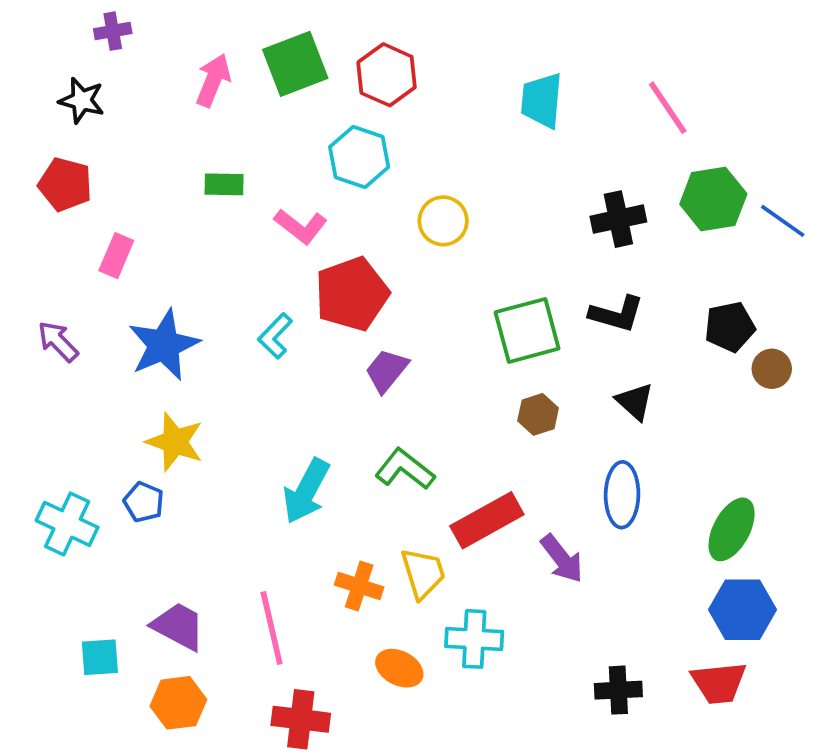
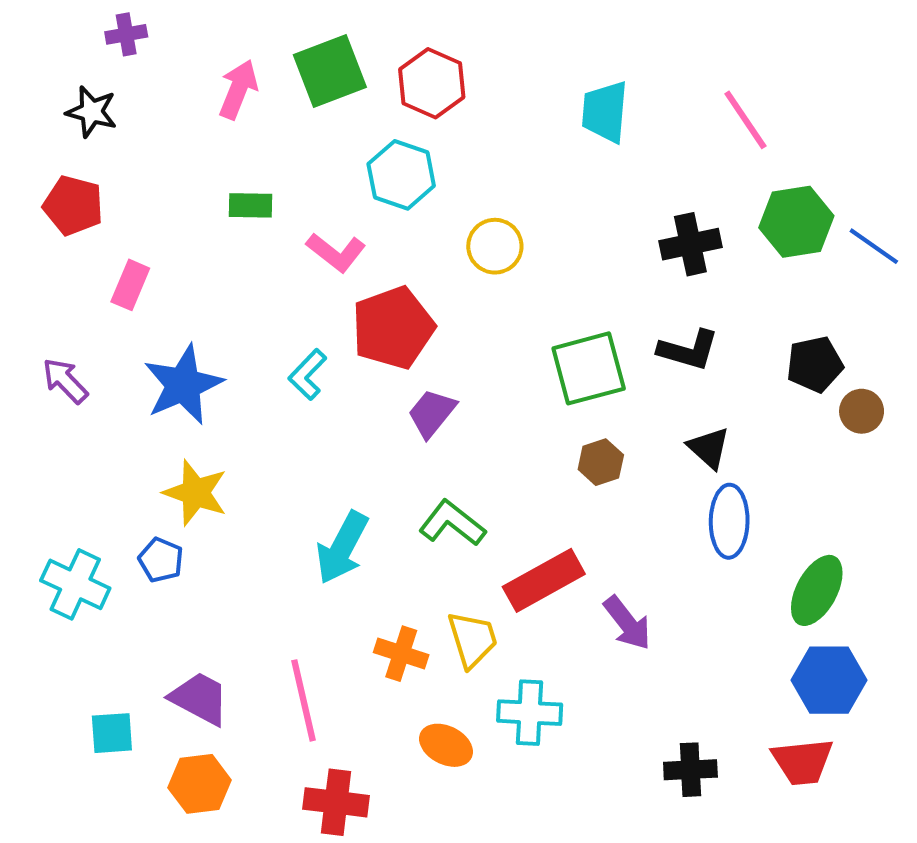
blue ellipse: (622, 495) -> (729, 521), moved

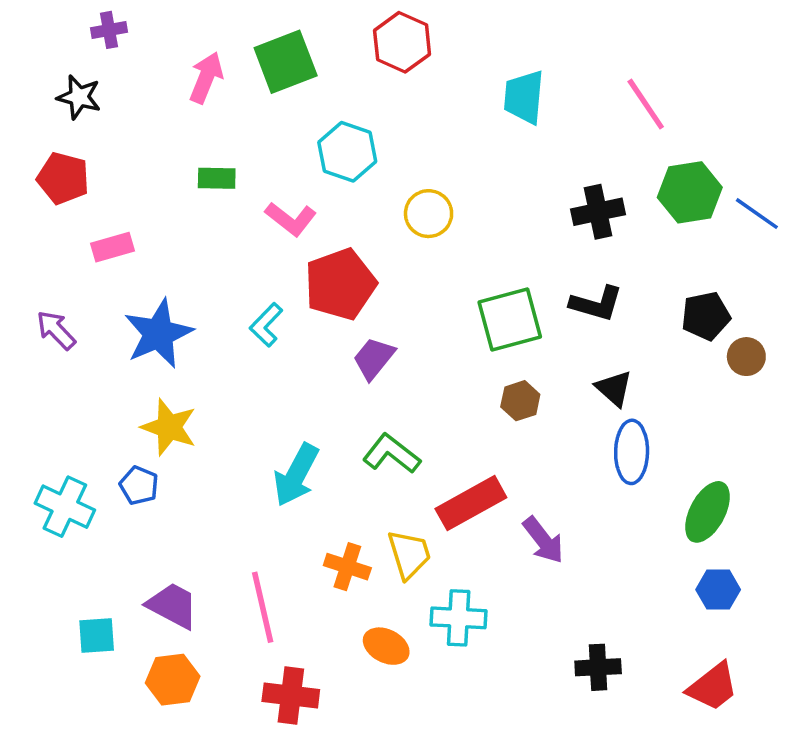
red hexagon: (432, 83) -> (402, 42), moved
pink rectangle: (130, 285) -> (113, 247), turned 51
blue hexagon: (829, 680) -> (718, 590), size x0.7
red trapezoid: (802, 762) -> (713, 687), moved, turned -32

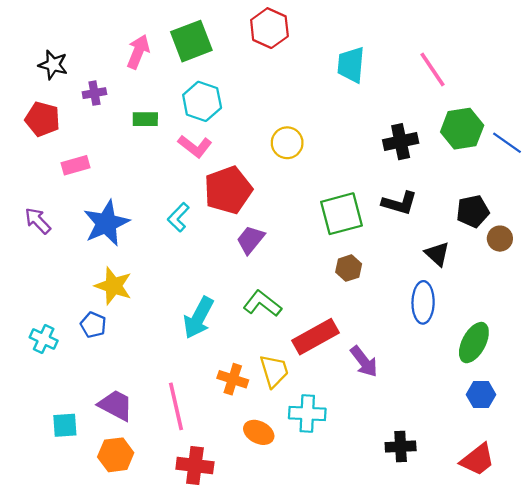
purple cross: (109, 30) -> (94, 93), moved
cyan hexagon: (347, 152) -> (202, 101), moved
black triangle: (614, 388) -> (437, 254), moved
cyan cross: (65, 507) -> (44, 339), size x0.7

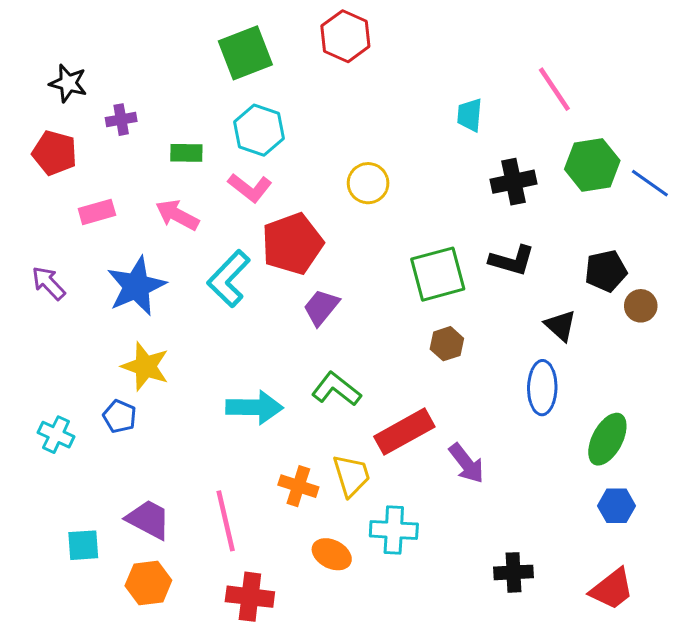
pink arrow: (138, 52) -> (177, 215), moved, turned -84
cyan trapezoid: (351, 65) -> (470, 115), moved, size x0.7
cyan L-shape: (178, 217) -> (229, 279), size x1.5
cyan arrow: (198, 318) -> (254, 407), turned -117

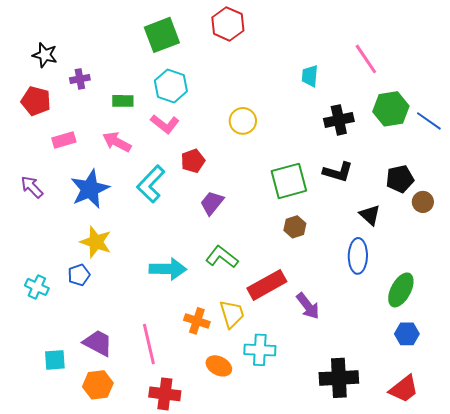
red pentagon: (292, 244) -> (193, 161), size x0.6
blue pentagon: (120, 416) -> (79, 275), turned 30
black cross: (513, 572) -> (339, 378), size x1.5

